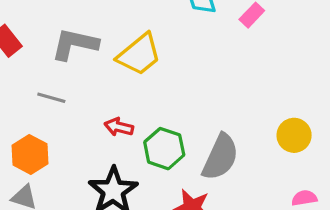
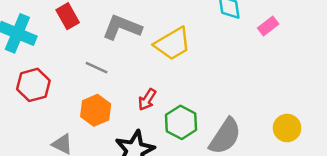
red arrow: (119, 127) -> (147, 99), turned -80
orange hexagon: (30, 154) -> (96, 110), moved

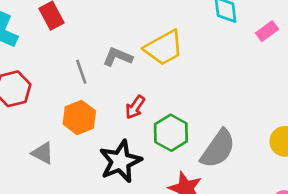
gray L-shape: (122, 27) -> (118, 57), moved, size x0.7
gray line: (97, 68) -> (81, 72), turned 45

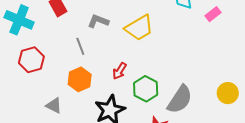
gray L-shape: (118, 57) -> (98, 21), moved

